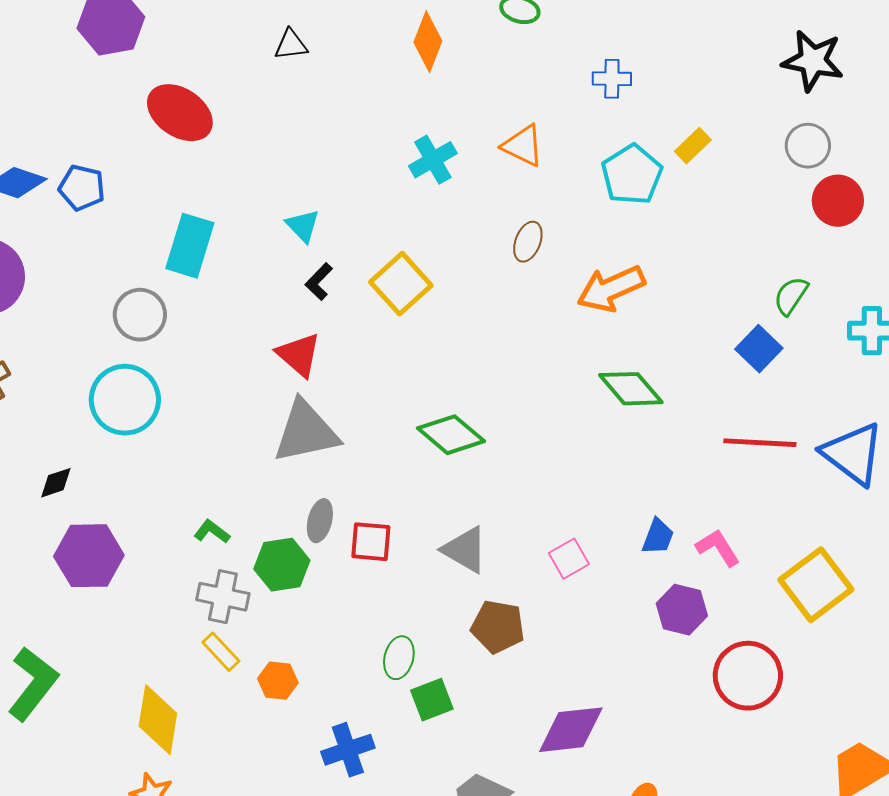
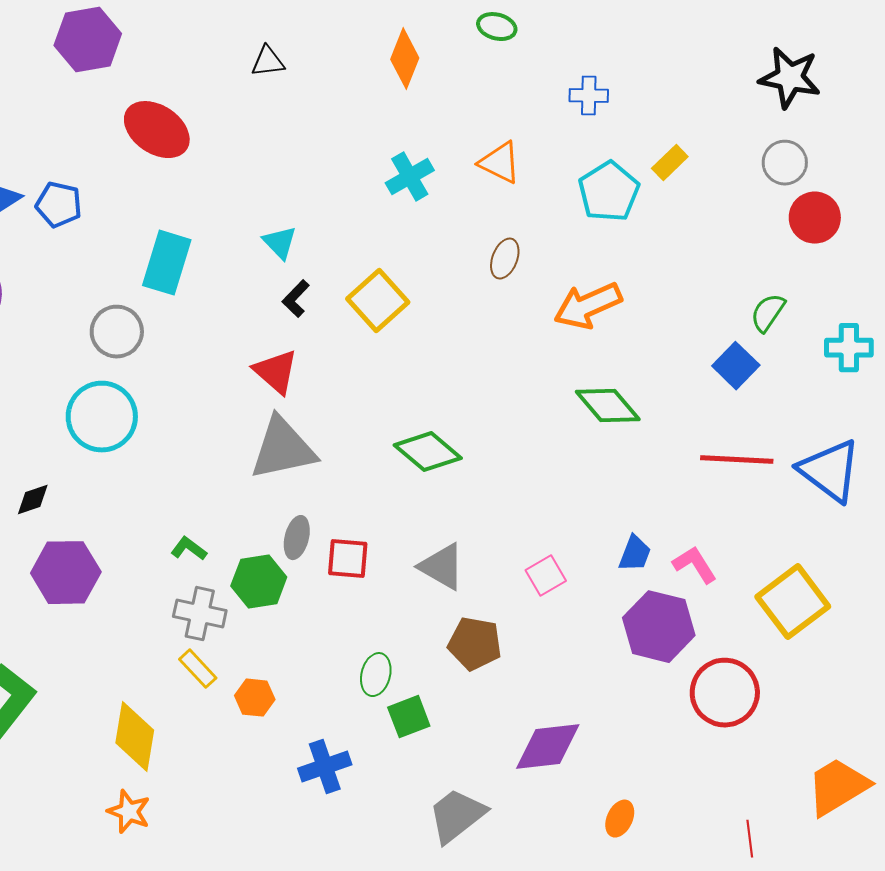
purple hexagon: (682, 610) -> (659, 627), size x1.4

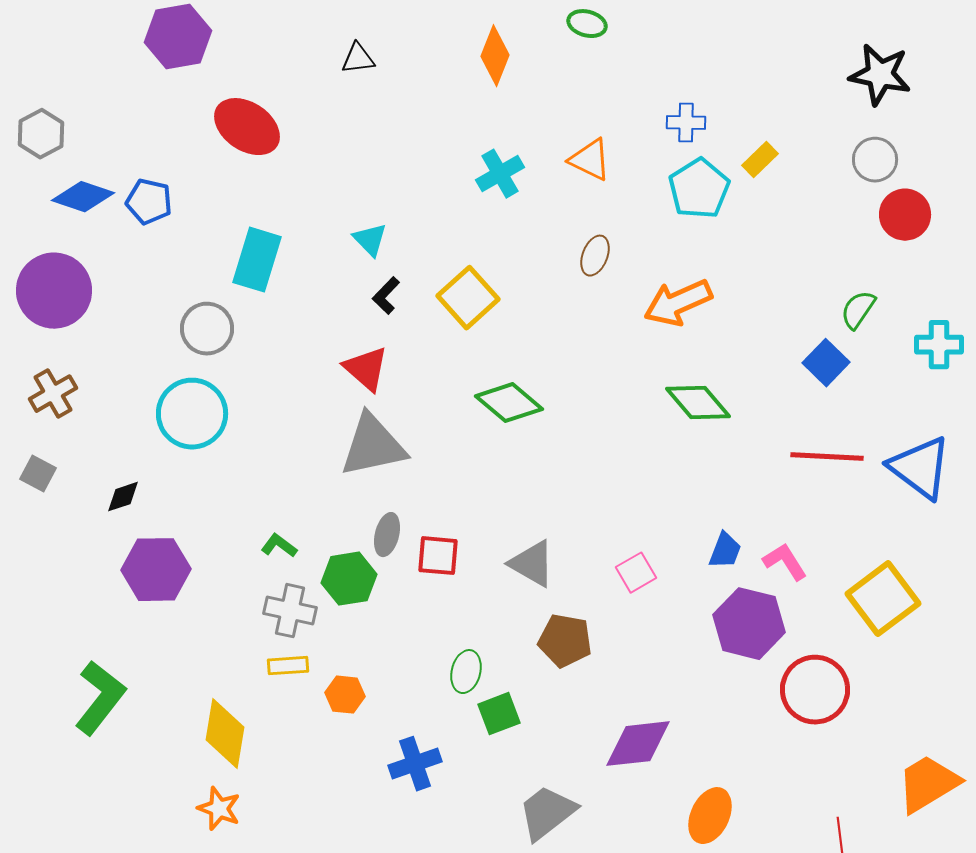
blue cross: (589, 96) -> (686, 123), moved
green diamond: (428, 452) -> (509, 403), moved
yellow rectangle: (198, 669) -> (288, 666), turned -51
orange ellipse: (620, 819) -> (710, 816), size x1.5

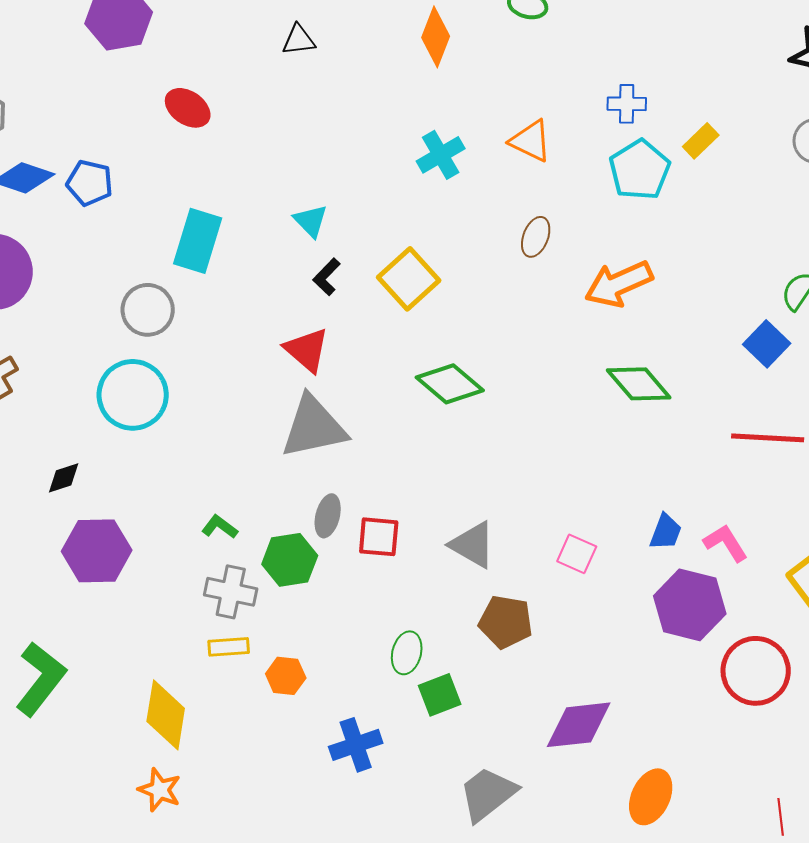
red ellipse: (247, 127) -> (188, 108), size x0.7
pink square: (636, 573) -> (577, 554), turned -36

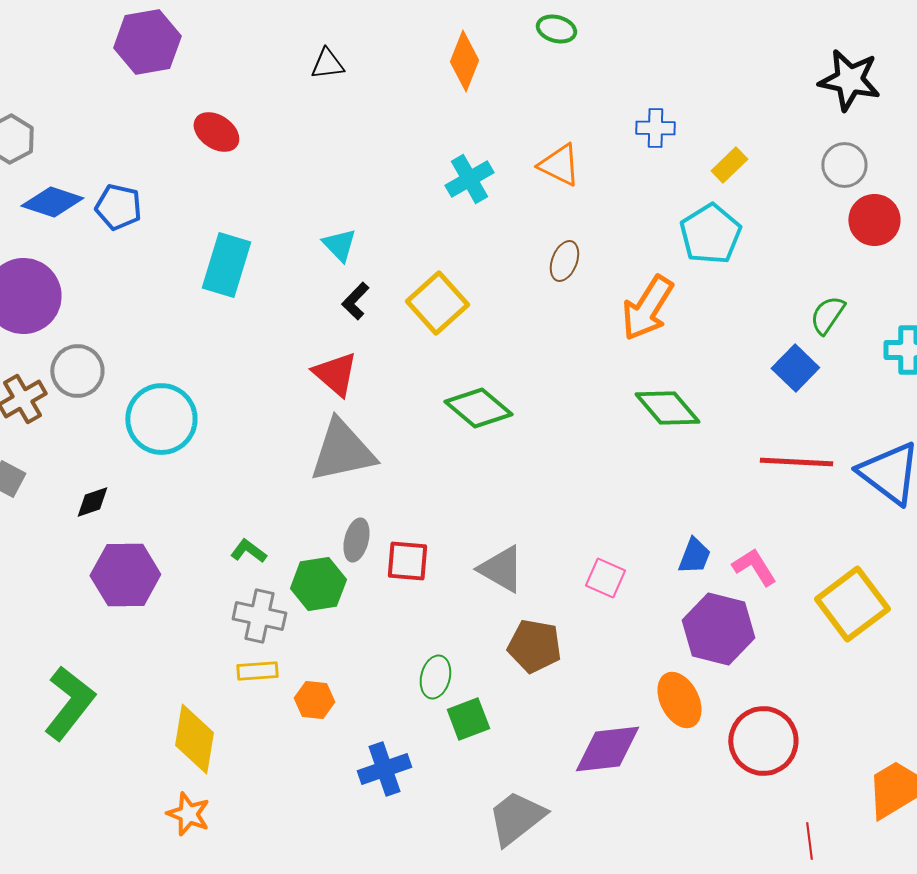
cyan pentagon: (640, 170) -> (710, 234), moved
orange arrow: (619, 284) -> (647, 308), turned -34
gray circle: (148, 310) -> (77, 371), moved
red circle: (756, 671) -> (763, 741), moved
orange ellipse: (651, 797) -> (679, 700), moved, turned -52

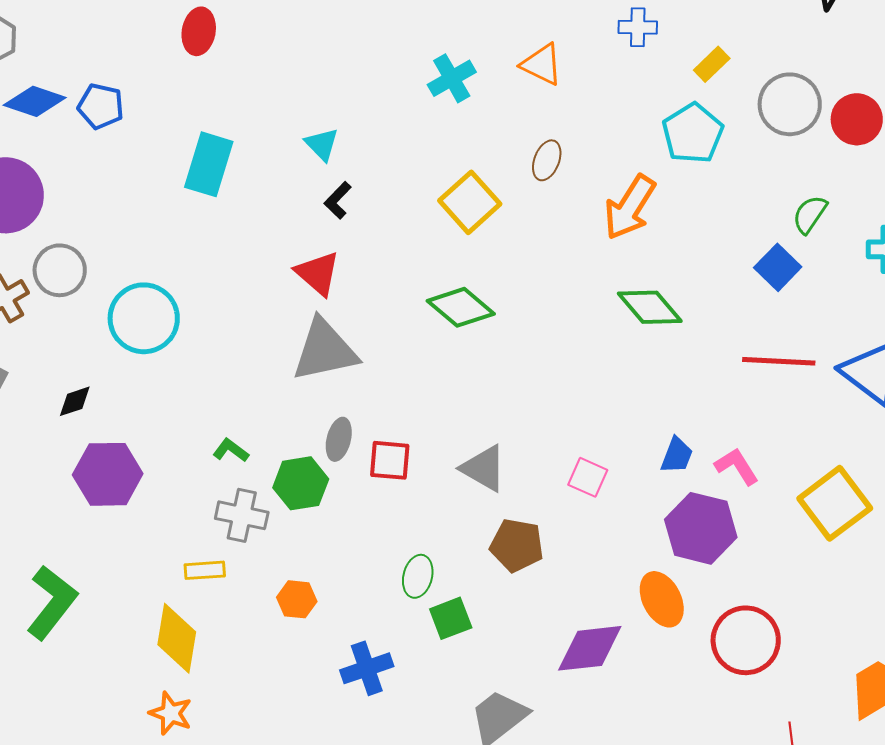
red ellipse: (216, 132) -> (199, 31), turned 66
gray circle: (844, 165) -> (790, 104), moved, size x1.4
yellow square: (437, 303) -> (470, 202), moved
yellow rectangle: (257, 671) -> (205, 570), moved

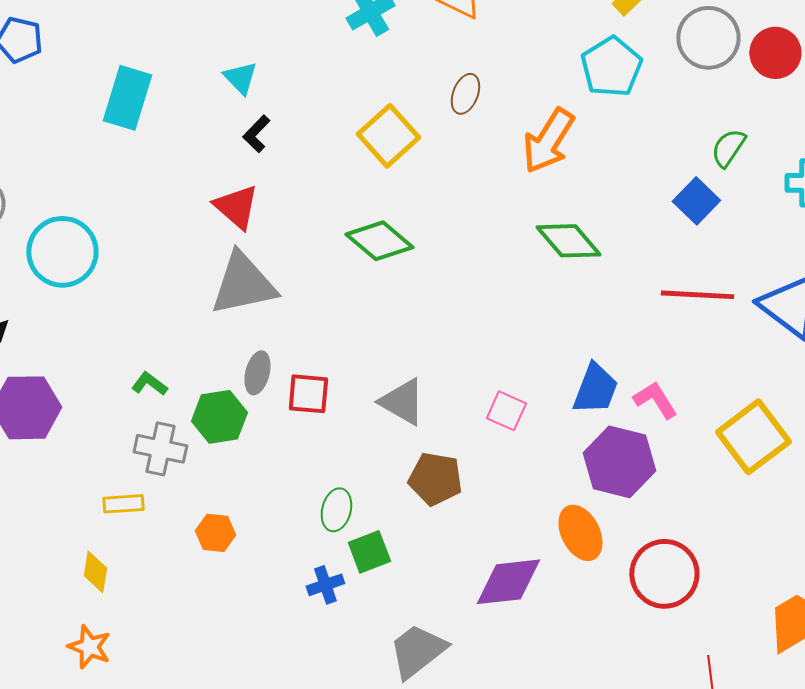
blue trapezoid: (677, 455) -> (595, 389), size x1.4
yellow diamond: (177, 638) -> (95, 572), size x0.6
blue cross: (367, 668) -> (325, 585), moved, size x0.7

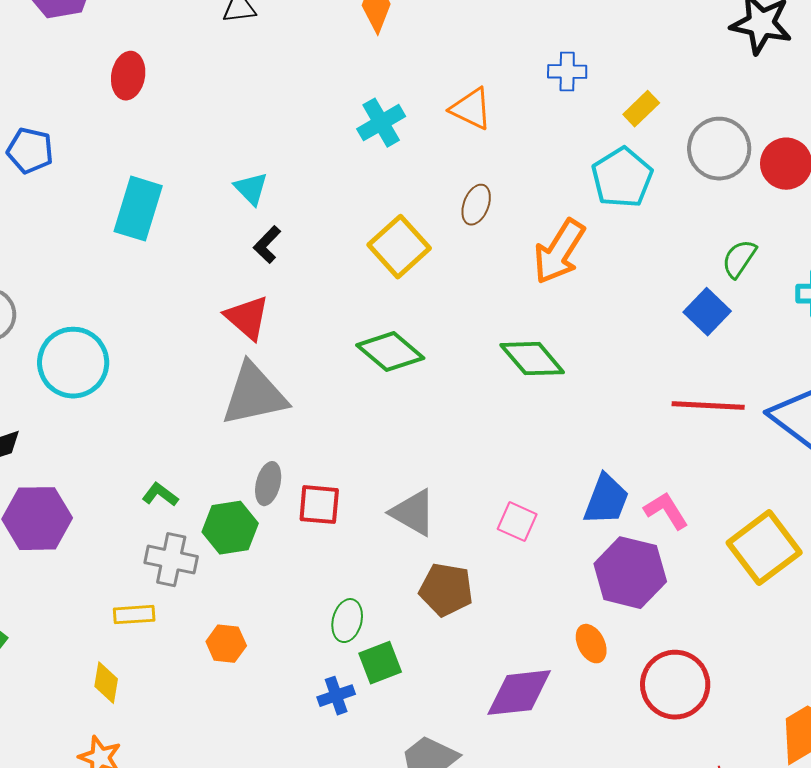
green diamond: (568, 241) -> (532, 359), moved
orange ellipse: (580, 533) -> (591, 644), size x0.7

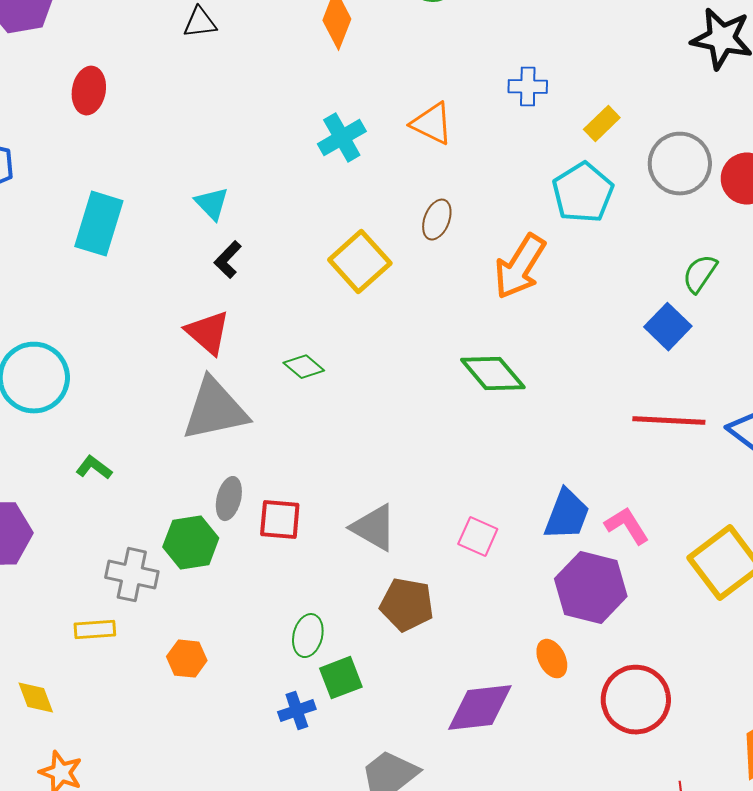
green diamond: (390, 352) -> (304, 367), moved, size x0.6
green L-shape: (160, 495) -> (94, 468), moved
yellow diamond: (106, 683) -> (36, 698), moved, turned -30

